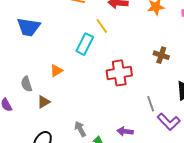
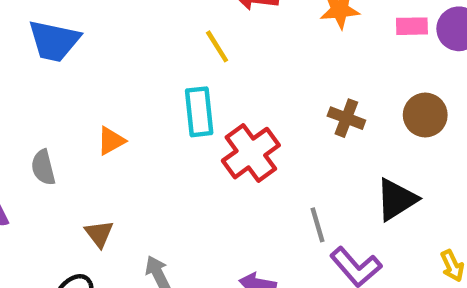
cyan rectangle: (85, 44) -> (199, 112), moved, turned -35
red cross: (119, 73) -> (251, 153), turned -30
brown triangle: (44, 102) -> (99, 234), moved, turned -40

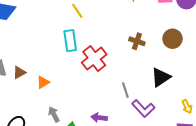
orange triangle: (111, 141) -> (43, 82), moved
brown triangle: (99, 234) -> (19, 73), moved, turned 40

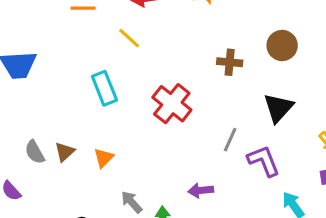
cyan rectangle: (70, 41) -> (104, 88), moved
gray line: (125, 90) -> (230, 140), turned 56
purple L-shape: (143, 109) -> (264, 161), turned -145

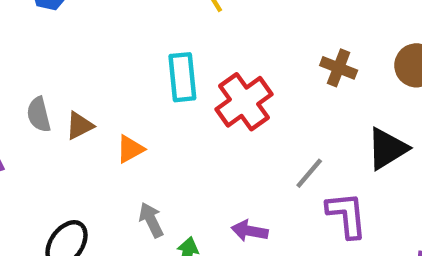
cyan rectangle: (104, 88) -> (182, 77), moved

